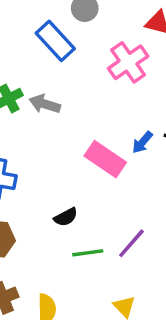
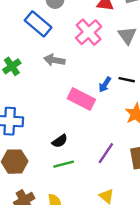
gray arrow: (45, 104) -> (54, 60), moved
green line: (88, 253) -> (64, 164), moved

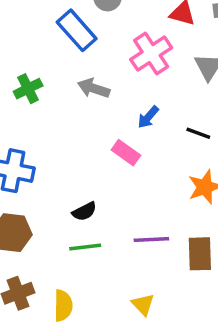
blue arrow: (105, 85) -> (148, 117), moved
pink rectangle: (81, 99) -> (126, 153), size x0.7
purple line: (106, 153) -> (151, 240), turned 45

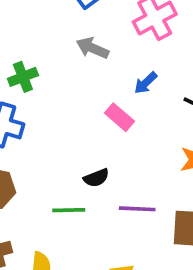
green cross: (28, 89) -> (23, 77), moved
black semicircle: (84, 212) -> (96, 178), moved

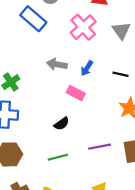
gray arrow: (92, 48) -> (57, 64), moved
black semicircle: (96, 178) -> (62, 124), moved

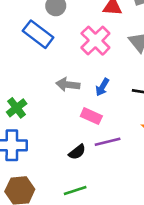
purple line: (100, 147) -> (108, 142), moved

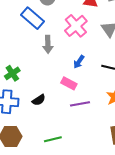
gray arrow: (68, 85) -> (48, 44), moved, turned -102
black semicircle: (77, 152) -> (39, 100), moved

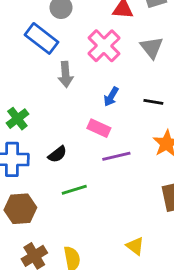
green line: (53, 139) -> (74, 190), moved

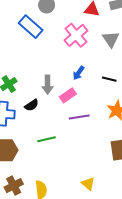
gray arrow: (66, 74) -> (48, 85), moved
pink rectangle: (99, 128) -> (68, 95), turned -63
black semicircle: (57, 154) -> (32, 105), moved

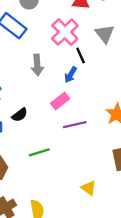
black line: (109, 79) -> (81, 56), moved, turned 56
gray arrow: (48, 85) -> (37, 65), moved
yellow triangle: (88, 184) -> (89, 188), moved

